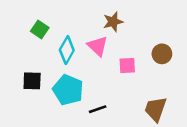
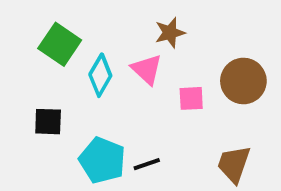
green square: (40, 29) -> (60, 44), size x1.5
brown circle: (162, 54) -> (243, 81), size x1.5
cyan pentagon: (68, 90) -> (102, 160), moved

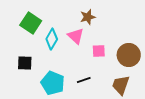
brown circle: (243, 81) -> (129, 55), moved
black line: (147, 164) -> (84, 80), moved

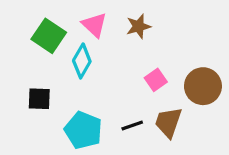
pink triangle: (76, 36) -> (94, 25), moved
pink square: (99, 51) -> (156, 80), turned -32
brown trapezoid: (121, 85) -> (168, 122), moved

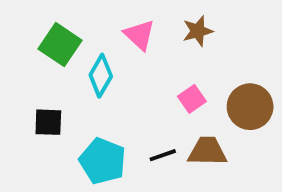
pink triangle: (94, 25) -> (139, 35), moved
brown star: (138, 26) -> (198, 31), moved
brown trapezoid: (168, 122) -> (207, 151), turned 72

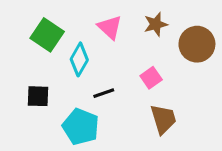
brown circle: (250, 107) -> (197, 44), moved
brown trapezoid: (207, 151) -> (163, 119), turned 72
black line: (163, 155) -> (104, 93), moved

